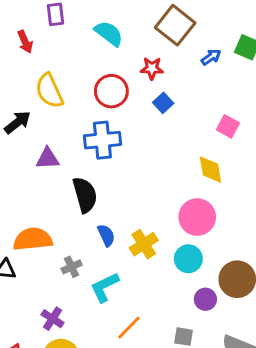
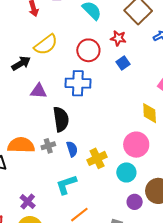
yellow semicircle: (49, 91) -> (46, 45), turned -110
gray cross: (72, 267) -> (48, 146), moved

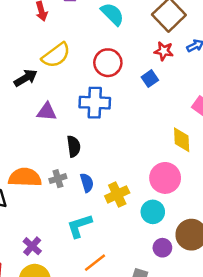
red star: (118, 38) -> (164, 51), moved
black semicircle: (61, 119) -> (74, 146), size x0.7

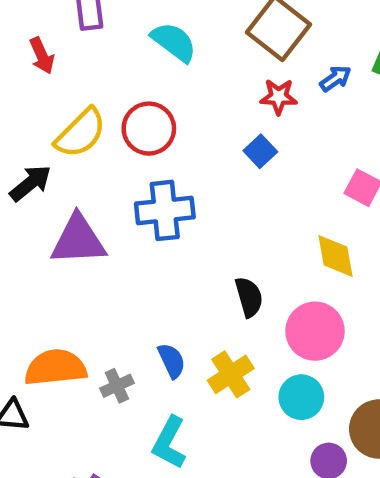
red circle: (108, 63) -> (149, 129), moved
purple triangle: (47, 112) -> (78, 240), size x1.5
black semicircle: (74, 146) -> (249, 297), moved
gray cross: (58, 179) -> (117, 386), moved
cyan L-shape: (79, 226) -> (169, 443), turned -36

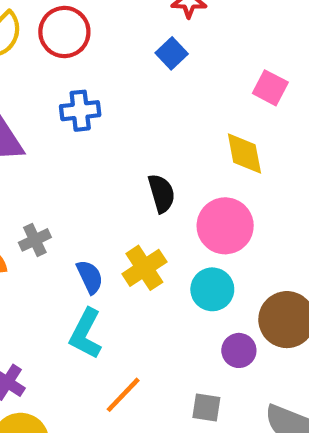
blue cross: (165, 210) -> (80, 111), size x0.7
blue semicircle: (172, 361) -> (90, 277), moved
gray cross: (117, 386) -> (35, 240), moved

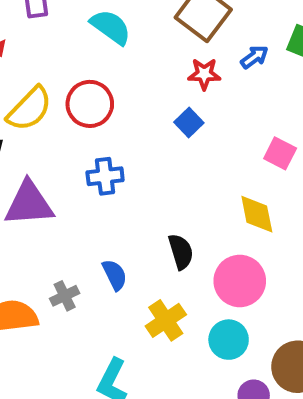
blue semicircle: (90, 277) -> (115, 275), moved

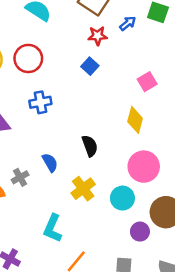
pink square: (280, 153) -> (147, 82), turned 36
yellow diamond: (257, 214) -> (135, 120), turned 30
pink circle: (240, 281) -> (144, 167), moved

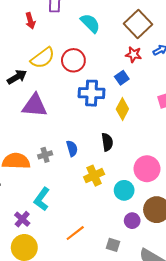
blue cross: (40, 102) -> (92, 93), moved, size x1.4
yellow diamond: (135, 120) -> (122, 109), moved
cyan L-shape: (53, 228) -> (42, 199), moved

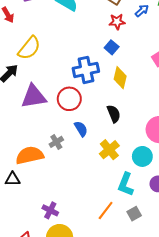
red circle: (73, 60) -> (69, 99), moved
cyan L-shape: (42, 199) -> (126, 184), moved
gray square: (113, 245) -> (134, 214), moved, turned -32

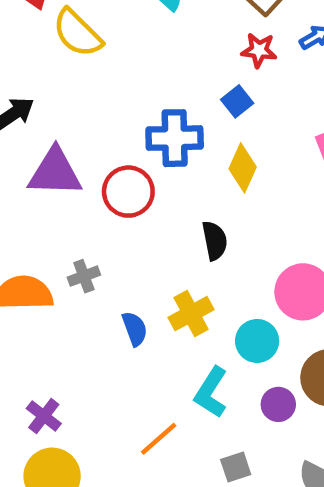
yellow semicircle: (29, 48) -> (77, 33), moved, turned 85
blue semicircle: (81, 129) -> (135, 329), moved
gray square: (134, 214) -> (236, 467), moved

